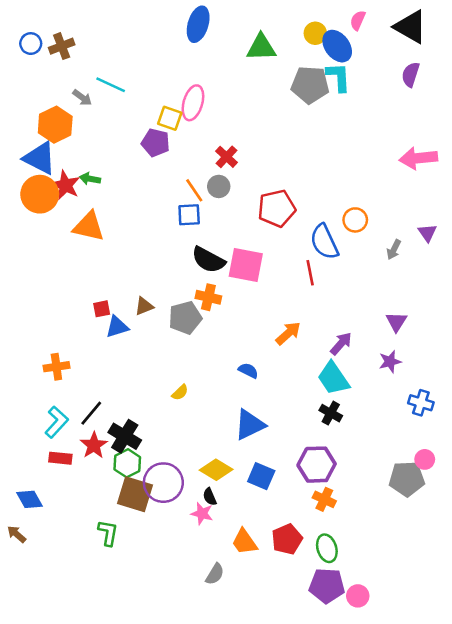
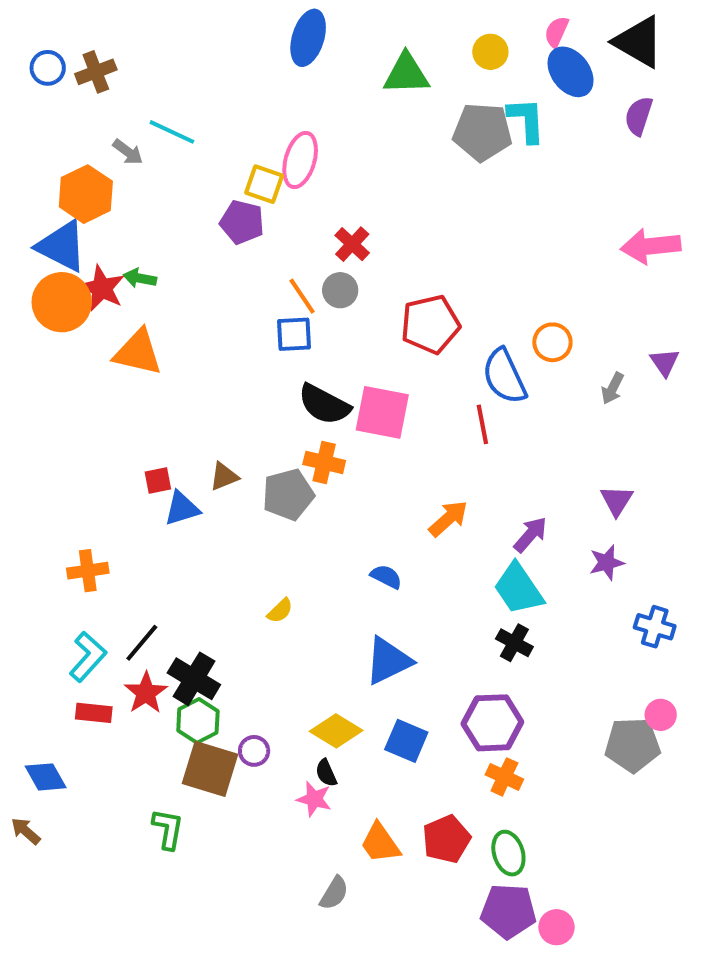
blue ellipse: (337, 46) -> (571, 72), moved
purple circle: (163, 483) -> (254, 751), size x0.5

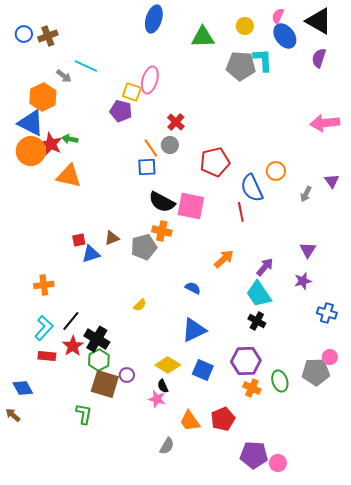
green ellipse: (508, 853) -> (280, 381), moved

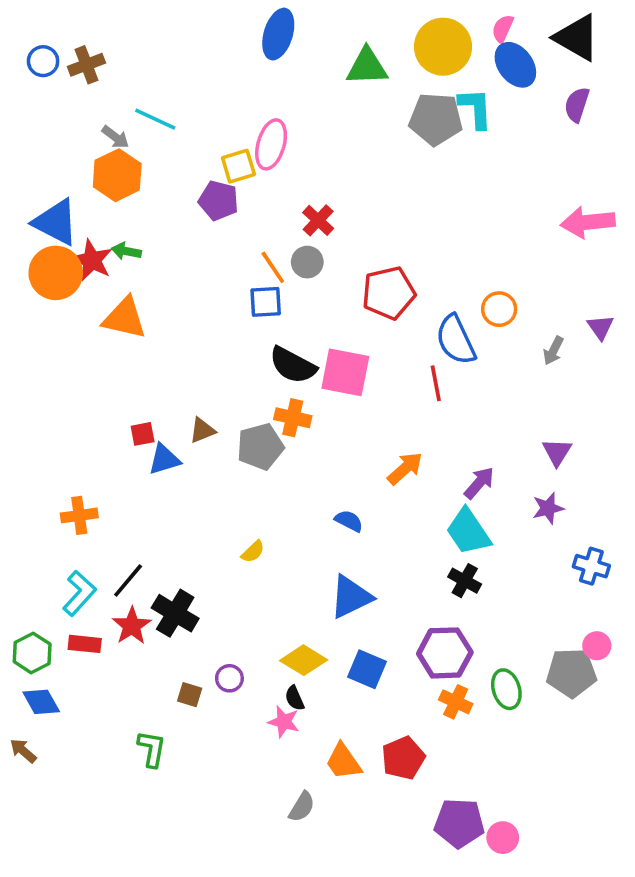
yellow circle: (245, 26) -> (443, 47), size x1.8
yellow square: (132, 92) -> (238, 166), turned -36
orange hexagon: (43, 97) -> (117, 175), moved
green hexagon: (99, 360) -> (32, 653), moved
brown square: (105, 384) -> (190, 695), size x0.5

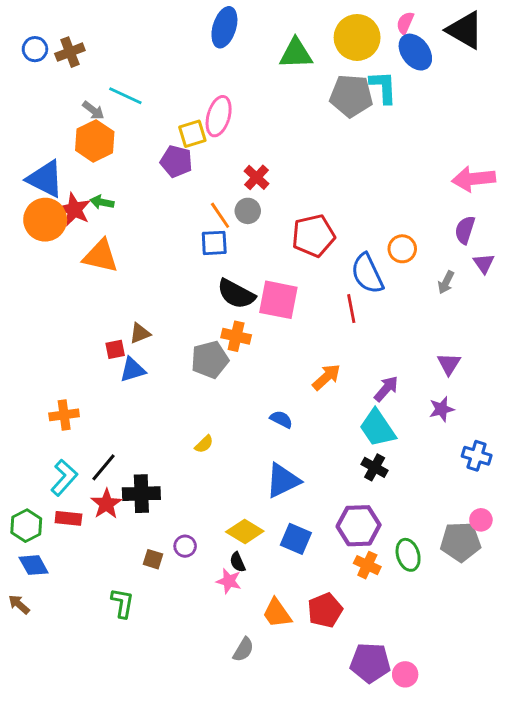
purple semicircle: (577, 105) -> (465, 230), moved
brown triangle: (202, 430) -> (140, 333), moved
black cross: (175, 613) -> (141, 494), turned -33

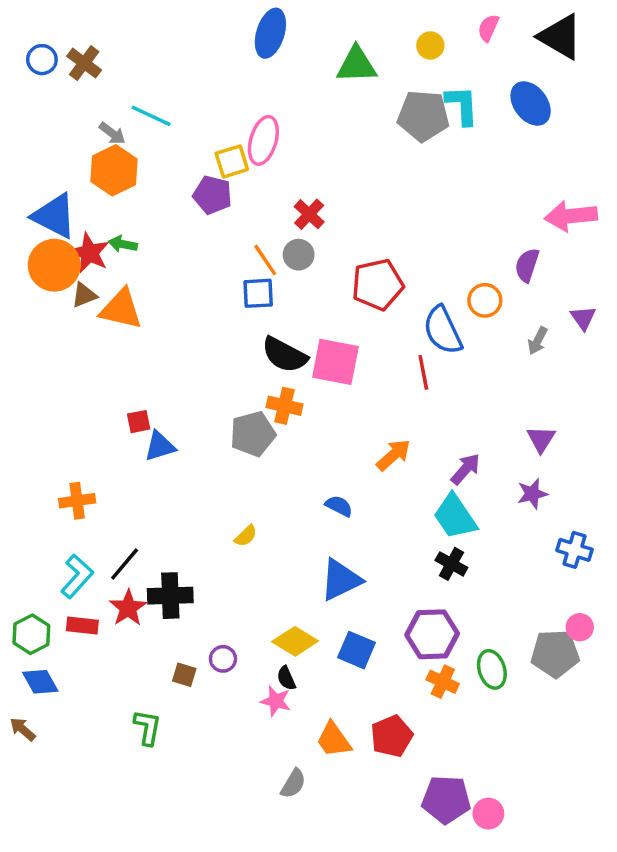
yellow circle: (357, 37) -> (430, 46), size x0.5
brown cross: (70, 52) -> (84, 63), turned -32
blue ellipse: (415, 52) -> (531, 103), moved
purple semicircle: (465, 230) -> (527, 265), moved
brown triangle: (140, 333) -> (84, 295), moved

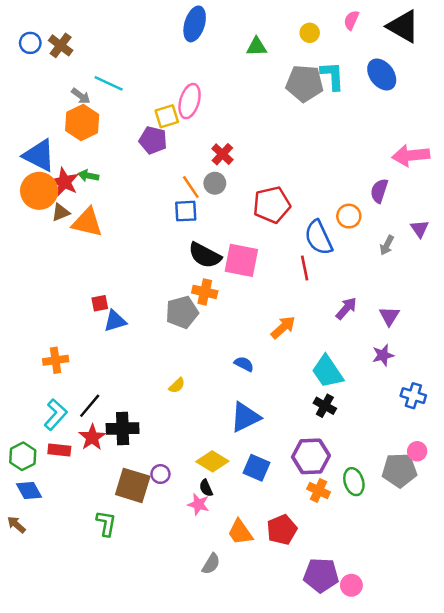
green triangle: (357, 65) -> (257, 47), size x0.7
purple arrow: (466, 469) -> (346, 308), moved
brown square: (184, 675) -> (133, 485), size x2.0

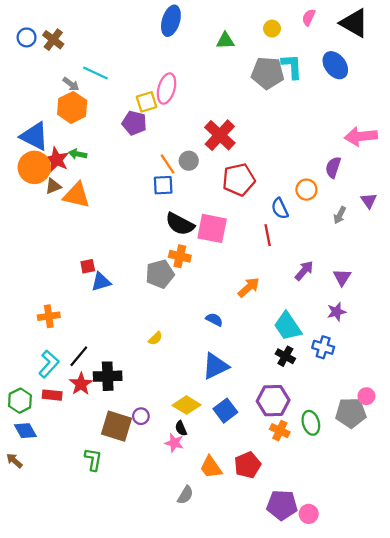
red cross: (222, 154) -> (220, 135), moved, size x1.6
blue semicircle: (319, 238) -> (280, 208), size x0.7
blue cross: (413, 396) -> (323, 347), moved
blue square: (257, 468) -> (225, 411), turned 30

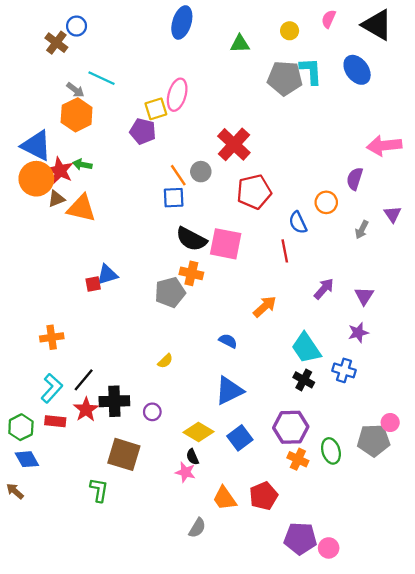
blue circle: (27, 37) -> (77, 26), moved
blue triangle: (101, 282) -> (107, 275), moved
purple circle: (141, 416) -> (152, 412), moved

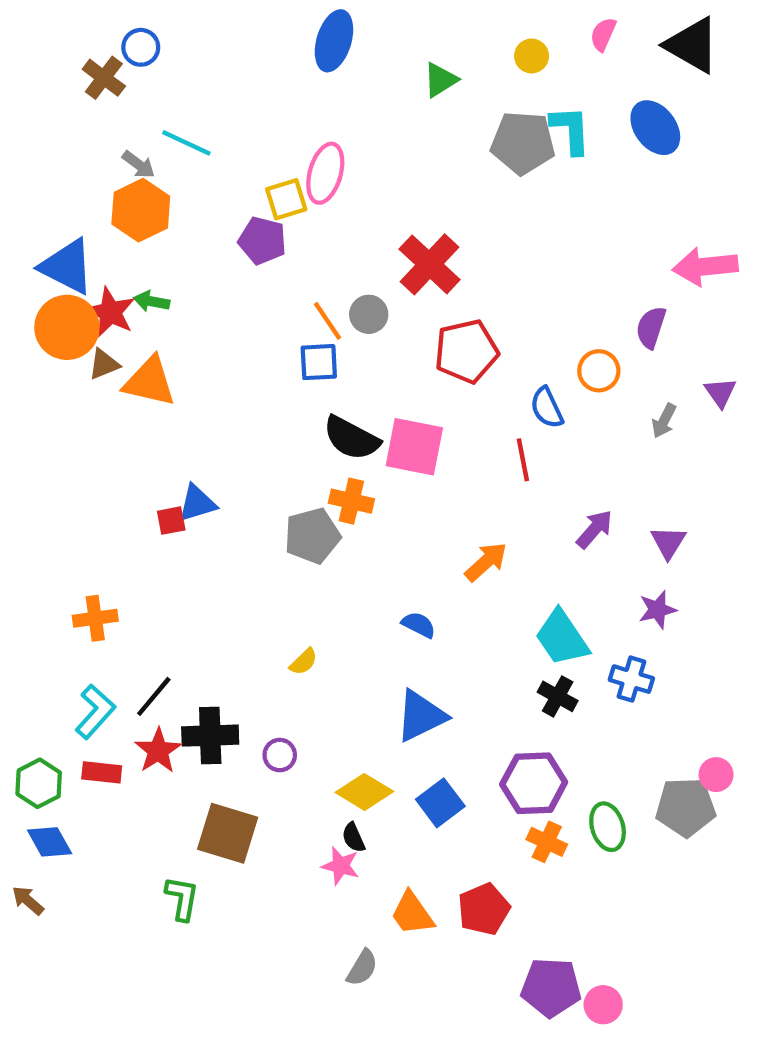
green triangle: (240, 44) -> (440, 80), turned -30

